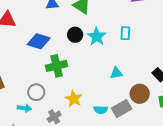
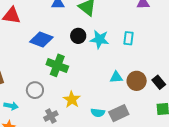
cyan star: (97, 37) -> (100, 39), turned -30
green cross: (57, 66) -> (57, 65), turned 30
brown circle: (140, 94) -> (137, 81), moved
cyan arrow: (24, 108) -> (11, 106), moved

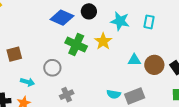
black circle: (78, 36) -> (89, 11), moved
yellow star: (72, 99) -> (103, 41), moved

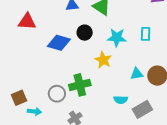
green cross: (76, 45) -> (80, 85), moved, turned -30
brown square: (14, 54) -> (19, 98), moved
cyan semicircle: (114, 94) -> (121, 100), moved

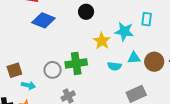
cyan star: (117, 38) -> (124, 31), moved
blue diamond: (59, 43) -> (43, 20), moved
cyan semicircle: (121, 100) -> (114, 66), moved

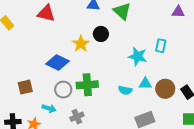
blue diamond: (43, 20) -> (58, 62), moved
yellow star: (102, 41) -> (81, 44), moved
cyan arrow: (28, 85) -> (49, 108), moved

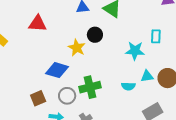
brown square: (25, 87) -> (38, 98), moved

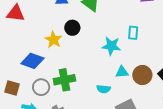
cyan semicircle: (128, 86) -> (104, 89), moved
brown square: (38, 98) -> (12, 88), turned 35

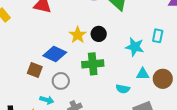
black circle: (72, 28) -> (99, 34), moved
green cross: (64, 80) -> (93, 64), moved
brown square: (12, 88) -> (35, 70), moved

